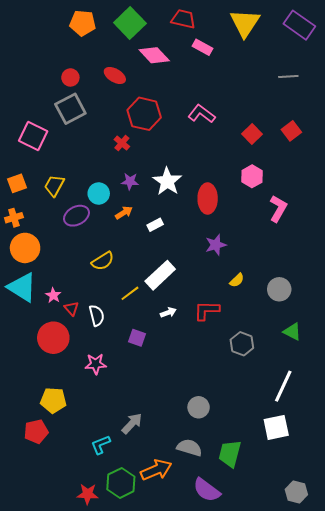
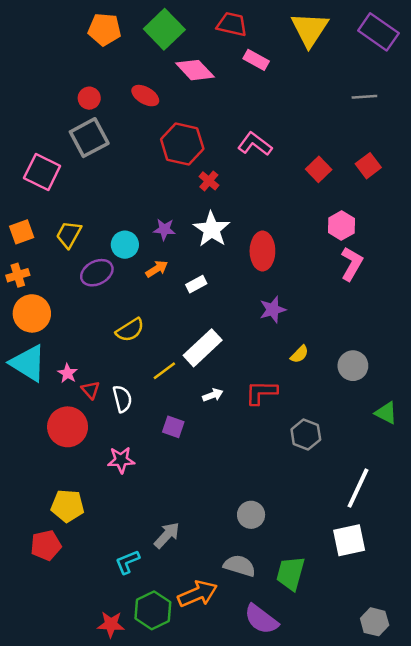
red cross: (122, 143) -> (209, 181), moved
pink hexagon: (252, 176) -> (341, 226), moved
green triangle: (292, 332) -> (386, 413), moved

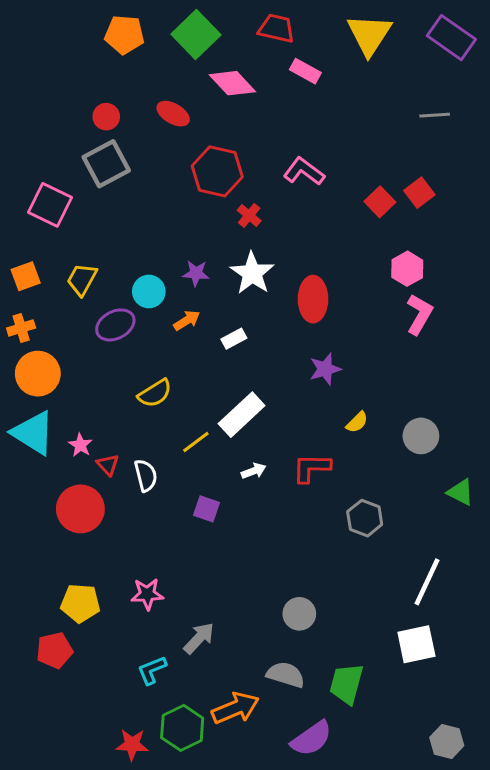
red square: (368, 166) -> (419, 193), moved
pink star: (121, 460) -> (147, 594), moved
purple semicircle: (261, 619) -> (311, 738), turned -72

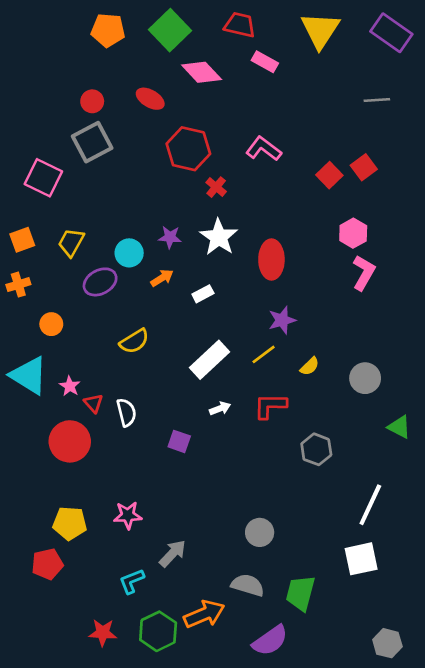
orange circle: (38, 374) -> (51, 324), moved, size x0.6
yellow line: (196, 442) -> (264, 354), moved
red star: (132, 745) -> (103, 633), moved

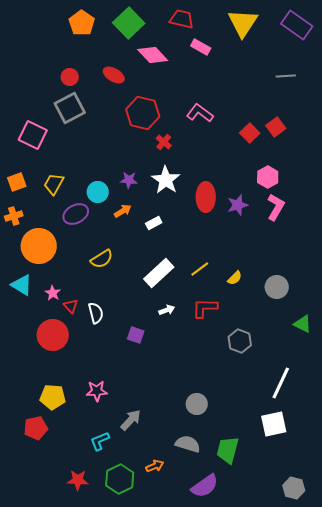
orange pentagon: (108, 30) -> (82, 23), turned 30
purple star: (282, 320) -> (238, 205), moved
orange circle: (51, 324) -> (39, 246), size x2.0
cyan triangle: (29, 376) -> (22, 285), size x0.7
orange arrow: (204, 614) -> (155, 466), size x0.6

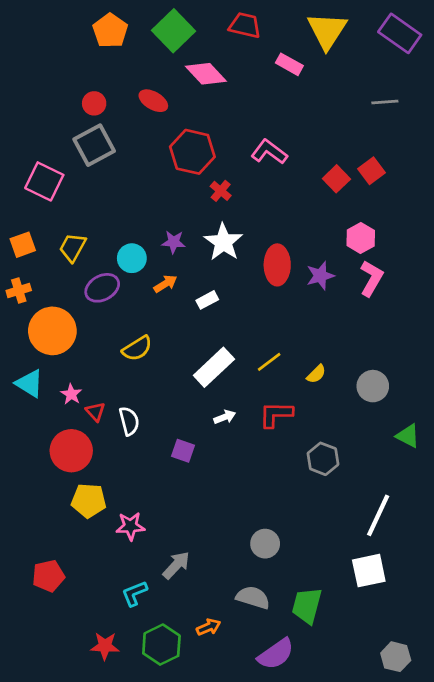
pink rectangle: (201, 47) -> (289, 64), moved
yellow pentagon: (53, 397) -> (89, 501), moved

